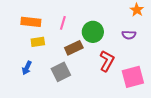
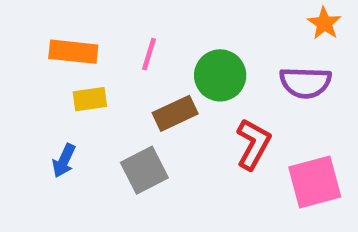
purple semicircle: (129, 35) -> (305, 83), size x1.5

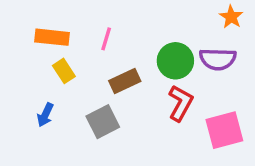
green circle: (220, 75) -> (175, 61), moved
yellow rectangle: (90, 99) -> (64, 71), turned 65

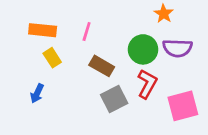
orange star: (231, 17) -> (164, 14), moved
brown rectangle: (125, 81) -> (102, 66), turned 55
gray square: (103, 122) -> (114, 99), moved

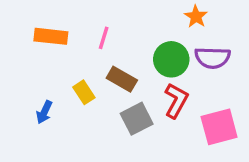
yellow rectangle: (52, 58) -> (84, 92), moved

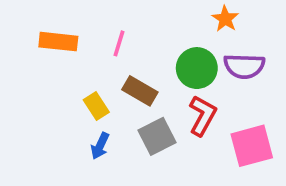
blue arrow: (44, 112) -> (100, 146), moved

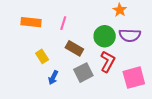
yellow rectangle: (96, 106) -> (42, 56), moved

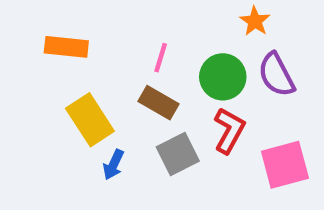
pink line: (63, 23) -> (161, 58), moved
purple semicircle: (130, 35) -> (276, 75), turned 60
yellow rectangle: (42, 56) -> (90, 120), size x1.6

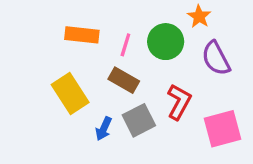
orange rectangle: (66, 47) -> (82, 35), moved
green circle: (223, 77) -> (166, 42), moved
blue arrow: (113, 165) -> (104, 129), moved

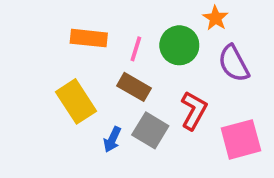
gray square: (139, 120) -> (150, 130), turned -32

